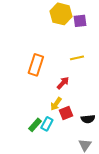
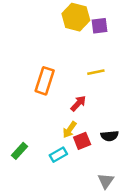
black semicircle: (88, 119) -> (110, 136), moved
cyan rectangle: (47, 124) -> (58, 155), turned 32
green rectangle: (35, 125) -> (20, 151), moved

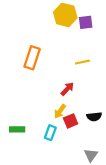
orange rectangle: (45, 81) -> (32, 58), moved
green rectangle: (20, 151) -> (17, 129), turned 48
cyan rectangle: (58, 155) -> (50, 133), turned -40

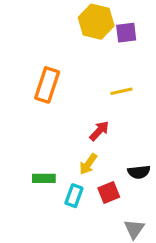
red square: (71, 121) -> (109, 193), moved
green rectangle: (17, 129) -> (44, 178), moved

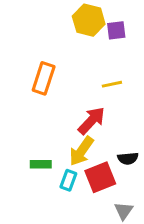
red arrow: (99, 131) -> (92, 121), size x1.5
yellow arrow: (88, 164) -> (81, 151), size x1.5
red square: (109, 193) -> (100, 177), size x1.5

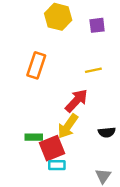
yellow hexagon: (89, 20) -> (58, 17), moved
red square: (100, 177) -> (52, 148), moved
cyan rectangle: (68, 180) -> (57, 165), moved, turned 70

